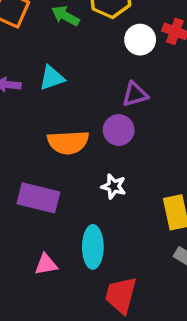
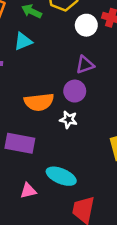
cyan triangle: (52, 78) -> (23, 41), moved
white star: (114, 186) -> (69, 120), moved
cyan ellipse: (93, 247) -> (61, 176), turned -64

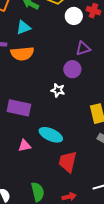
purple triangle: (85, 65) -> (83, 48), moved
purple circle: (75, 91) -> (72, 69), moved
orange semicircle: (39, 102) -> (22, 54), moved

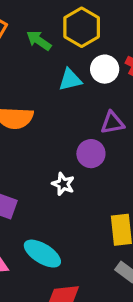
cyan triangle: (23, 27) -> (70, 80), moved

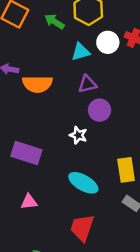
purple triangle: (112, 123) -> (87, 84), moved
cyan ellipse: (42, 254) -> (83, 183), moved

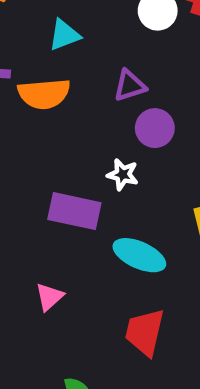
cyan triangle: (81, 52) -> (64, 35), moved
purple rectangle: (26, 153) -> (74, 211), moved
pink triangle: (29, 202) -> (49, 297), turned -30

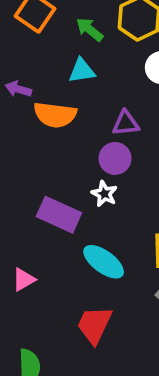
purple circle: (155, 128) -> (115, 158), moved

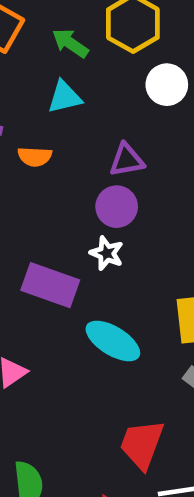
orange semicircle: (55, 115) -> (35, 157), size x0.6
red trapezoid: (94, 325) -> (142, 444), moved

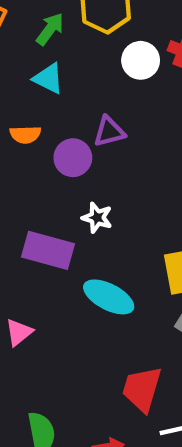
green arrow: (70, 43) -> (50, 29), turned 96
cyan triangle: (64, 97) -> (48, 78), turned 44
purple circle: (117, 207) -> (73, 158), moved

